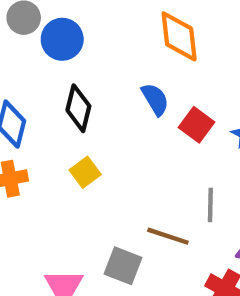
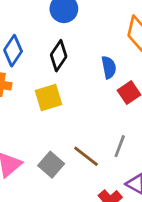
yellow square: (85, 172) -> (48, 97), size x1.4

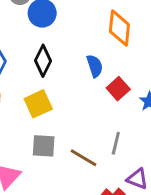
gray square: (51, 165) -> (44, 146), moved, turned -30

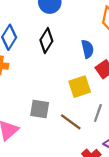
yellow square: (38, 104) -> (80, 87), moved

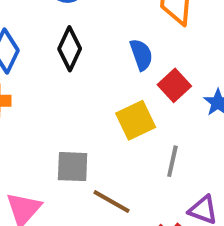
brown line: (71, 122) -> (112, 201), moved

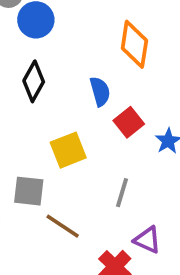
yellow square: (136, 120) -> (68, 150), moved

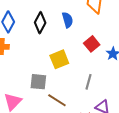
blue semicircle: (100, 91) -> (68, 20), moved

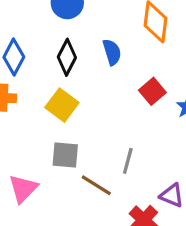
yellow square: (59, 59) -> (62, 105), moved, turned -30
gray line: (89, 82) -> (128, 161), moved

